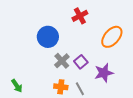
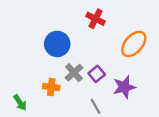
red cross: (80, 16) -> (95, 19), turned -35
orange cross: (61, 87) -> (51, 87), moved

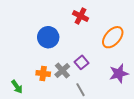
gray cross: (74, 73) -> (62, 71), moved
purple star: (124, 87) -> (119, 74), moved

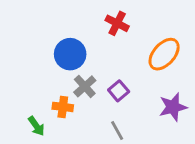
gray cross: (62, 71) -> (85, 86), moved
green arrow: (17, 87) -> (36, 126), moved

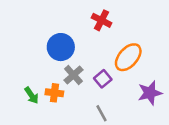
orange ellipse: (164, 54) -> (128, 57), moved
green arrow: (36, 126) -> (32, 95), moved

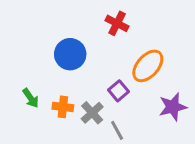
gray cross: (73, 75) -> (92, 113), moved
green arrow: (32, 95) -> (31, 98), moved

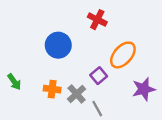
green arrow: (31, 98) -> (14, 82), moved

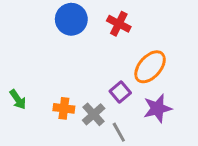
blue circle: (58, 45) -> (71, 19), moved
purple star: (144, 89) -> (157, 108), moved

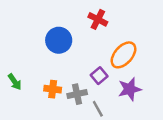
blue circle: (71, 19) -> (59, 40), moved
gray cross: (94, 114) -> (77, 94), turned 30

